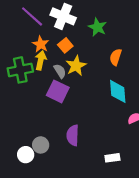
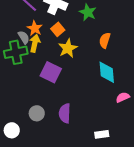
gray semicircle: (60, 71) -> (24, 37), moved
gray circle: (41, 145) -> (37, 113), moved
white circle: (26, 155) -> (12, 130), moved

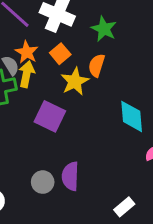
orange semicircle: (105, 40) -> (97, 65), moved
gray circle: (37, 113) -> (43, 182), moved
white rectangle: (102, 134) -> (124, 207), turned -32

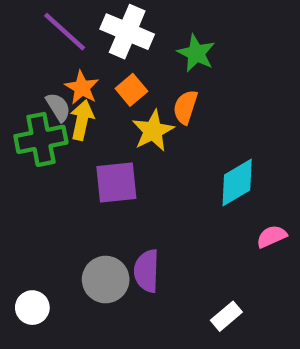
purple square: (50, 116) -> (116, 183), turned -32
cyan diamond: (132, 116) -> (237, 183), turned 64
gray circle: (43, 182) -> (106, 280), size x1.4

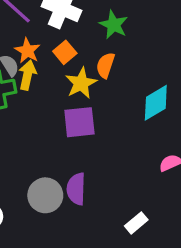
purple square: (116, 183) -> (79, 122), moved
cyan diamond: (237, 183) -> (156, 103), moved

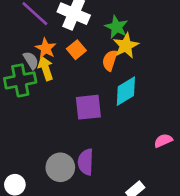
yellow arrow: (27, 75) -> (46, 68), turned -30
yellow star: (81, 83) -> (126, 46), moved
cyan diamond: (156, 103) -> (126, 91), moved

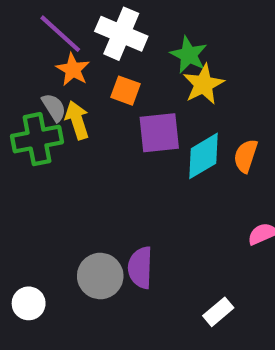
orange star: (46, 48) -> (73, 70), moved
orange square: (76, 50) -> (126, 91), turned -30
orange semicircle: (110, 60) -> (246, 156), moved
purple square: (88, 107) -> (159, 133), moved

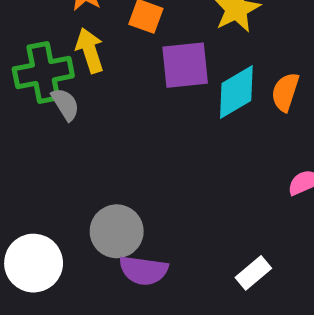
gray semicircle: (54, 107) -> (65, 104), moved
purple semicircle: (140, 268) -> (144, 270), moved, turned -84
white circle: (29, 303) -> (34, 263), size x1.5

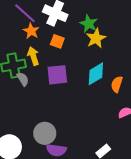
purple square: (185, 65) -> (57, 75), moved
orange semicircle: (285, 92) -> (117, 84), moved

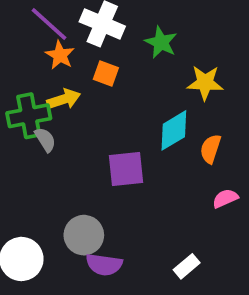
yellow star: (96, 38) -> (205, 83), moved, turned 30
yellow arrow: (33, 56) -> (64, 99), turned 90
purple square: (57, 75) -> (126, 169), moved

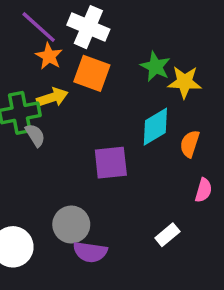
green star: (161, 42) -> (155, 67), moved
orange square: (106, 74) -> (92, 73), size x1.5
pink semicircle: (225, 198) -> (203, 190), turned 130
white rectangle: (187, 266) -> (167, 235), moved

